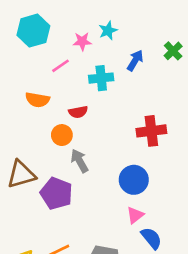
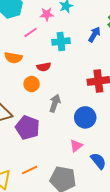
blue arrow: (135, 60) -> (94, 34), moved
gray arrow: (79, 161) -> (55, 103), moved, turned 48
pink triangle: (135, 215) -> (76, 146), moved

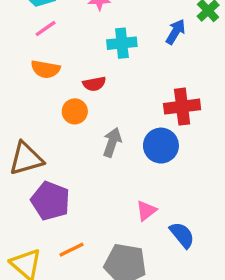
pink line: (31, 32) -> (46, 29), moved
blue circle: (85, 117) -> (161, 146), moved
purple pentagon: (28, 128) -> (50, 201), moved

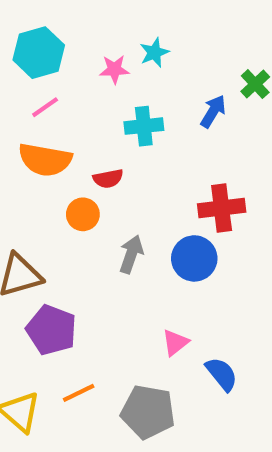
orange semicircle: (46, 69) -> (45, 160), size x1.4

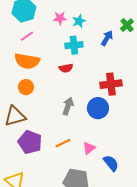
cyan star: (154, 53) -> (79, 21), moved
red semicircle: (108, 179) -> (66, 68), moved
orange circle: (83, 214) -> (26, 87), moved
orange line: (79, 393) -> (63, 143), moved

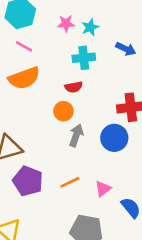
pink line: (27, 36) -> (24, 46), turned 64
blue arrow: (107, 38) -> (126, 49), turned 84
orange semicircle: (27, 61) -> (24, 78), turned -30
orange circle: (26, 87) -> (63, 111), moved

